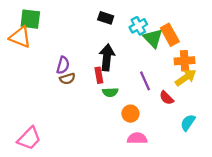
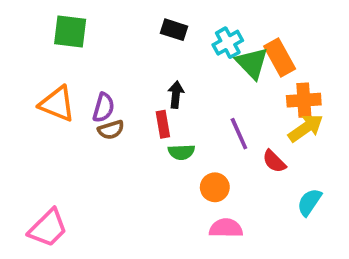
green square: (30, 19) -> (70, 32), moved
orange triangle: (20, 37) -> (57, 104), moved
black arrow: (107, 57) -> (176, 95), size x0.6

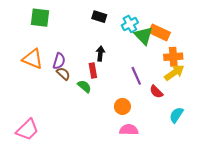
orange rectangle: (280, 57) -> (159, 32), turned -36
brown semicircle: (111, 130) -> (63, 74), turned -120
green semicircle: (181, 152) -> (84, 86), moved, turned -136

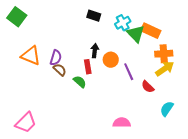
green square: (40, 18) -> (17, 17), moved, turned 30
orange circle: (122, 106) -> (111, 60), moved

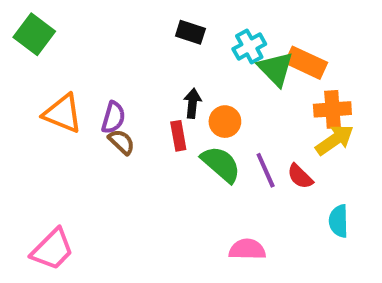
purple line: (129, 72) -> (266, 170), moved
green semicircle: (80, 82) -> (221, 164), moved, size x1.5
cyan semicircle: (167, 109) -> (339, 221), turned -35

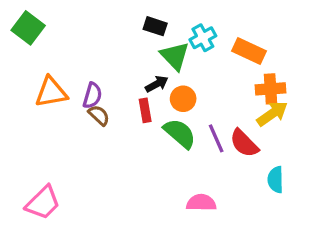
green triangle: (276, 69) -> (175, 56), moved
black arrow: (192, 103) -> (157, 84), turned 55
orange triangle: (63, 113) -> (51, 92), turned -32
red semicircle: (300, 176) -> (244, 143), size x1.4

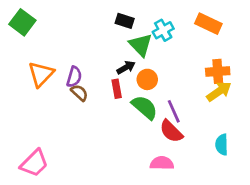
orange rectangle: (249, 51) -> (208, 24), moved
orange triangle: (51, 92) -> (41, 74), turned -36
red semicircle: (244, 143) -> (171, 131), moved

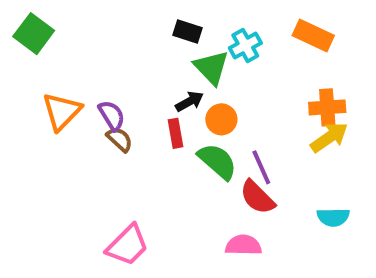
purple semicircle: (74, 77) -> (112, 115), turned -48
cyan semicircle: (222, 145) -> (333, 217), turned -90
pink trapezoid: (34, 163) -> (128, 245), moved

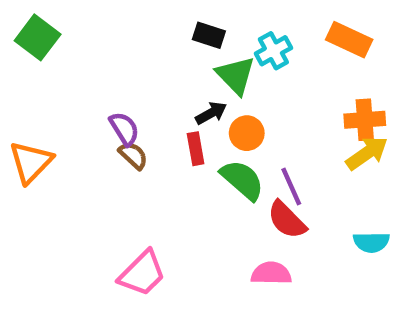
orange triangle: (62, 111) -> (31, 162), moved

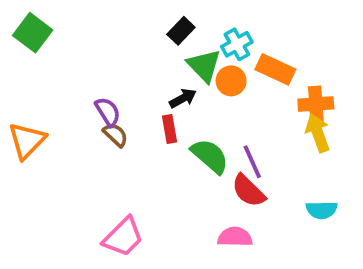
black rectangle: (209, 35) -> (181, 31), turned -64
orange rectangle: (349, 40) -> (275, 69), moved
orange circle: (247, 133) -> (231, 81), moved
yellow arrow: (367, 153) -> (318, 133), turned -75

